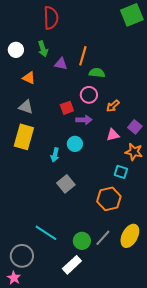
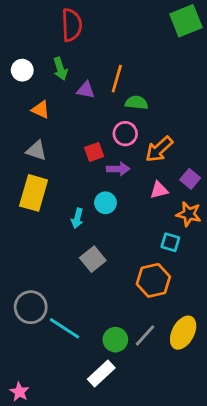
orange arrow: (113, 106) -> (159, 149), size x1.5
gray circle: (22, 256) -> (31, 307), moved

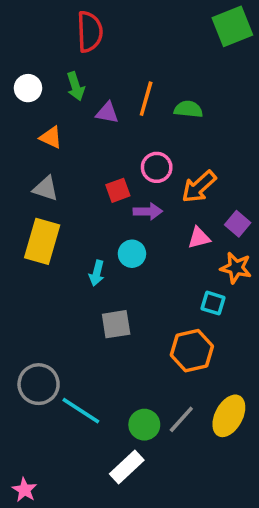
green semicircle: (137, 103) -> (188, 109), moved
gray square: (93, 259) -> (116, 324), turned 30

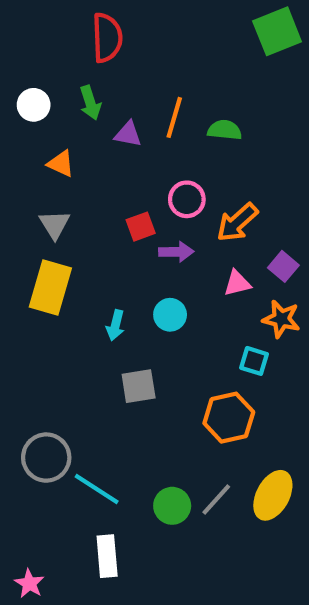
gray triangle: (46, 189) -> (55, 224), turned 40
cyan circle: (132, 254) -> (170, 315), moved
white rectangle: (127, 467) -> (107, 556), moved, turned -52

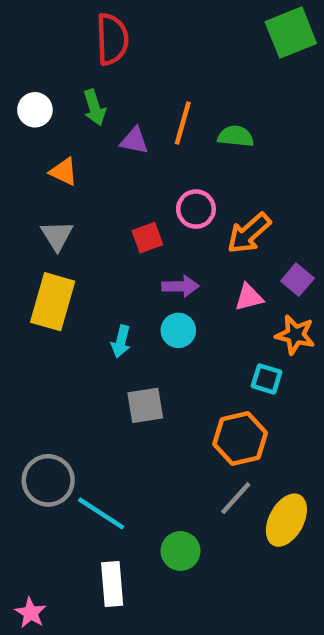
purple arrow: (176, 252) -> (181, 286), moved
gray line: (216, 499) -> (236, 498), moved
green circle: (172, 506) -> (181, 551), moved

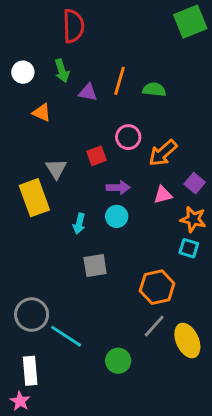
gray triangle: (57, 236) -> (56, 169), moved
yellow rectangle: (53, 302) -> (34, 198), turned -36
cyan square: (267, 379) -> (189, 248), moved
yellow ellipse: (286, 520) -> (187, 341), turned -52
white rectangle: (112, 584) -> (30, 371), moved

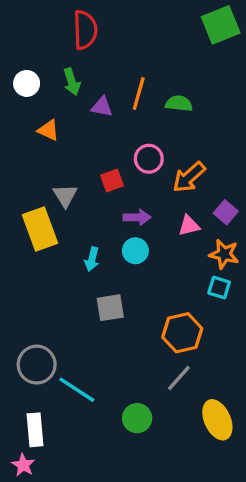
yellow ellipse: (187, 341) -> (217, 420), moved

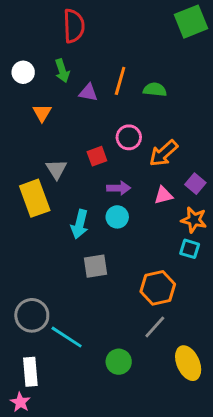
orange triangle: (48, 130) -> (42, 113), turned 36
cyan arrow: (92, 259) -> (80, 224), size x1.4

